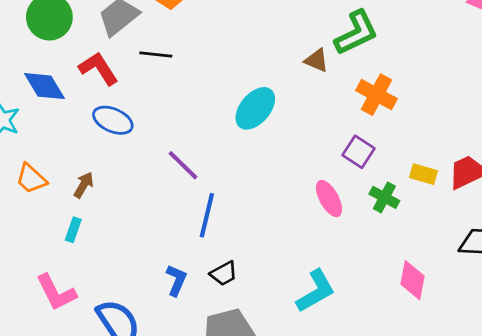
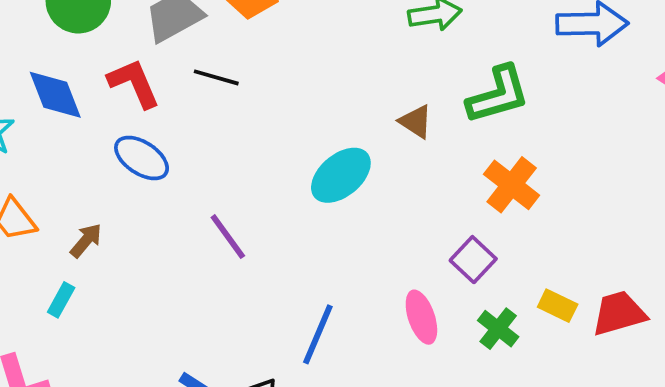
brown triangle: (317, 60) -> (416, 122), moved
blue line: (207, 215) -> (318, 334), moved

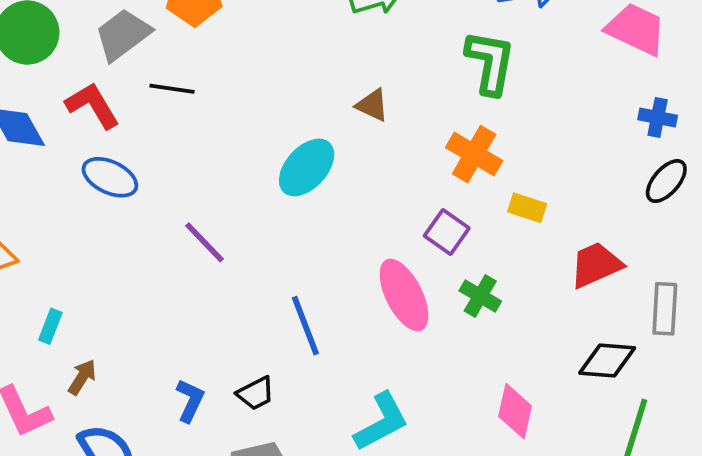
green L-shape: (498, 95) -> (490, 62), moved, turned -56
brown arrow: (86, 240) -> (82, 377), moved
yellow rectangle: (558, 306) -> (527, 208), moved
pink ellipse: (421, 317) -> (404, 295), size x1.4
blue line: (318, 334) -> (305, 326), turned -36

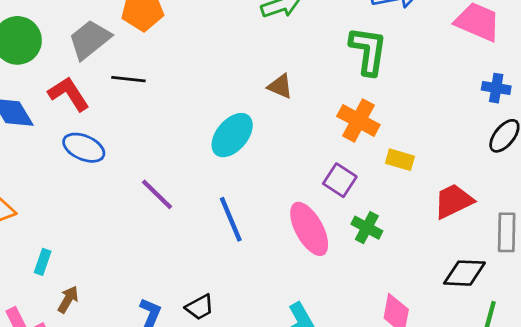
blue line: (305, 326) -> (231, 219), moved

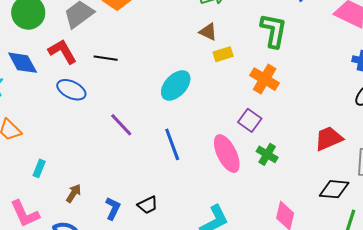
black line: (128, 79) -> (106, 58), moved
brown triangle: (280, 86) -> (208, 32), moved
yellow rectangle: (400, 160) -> (223, 54), moved, turned -36
brown arrow: (68, 300) -> (74, 193), moved

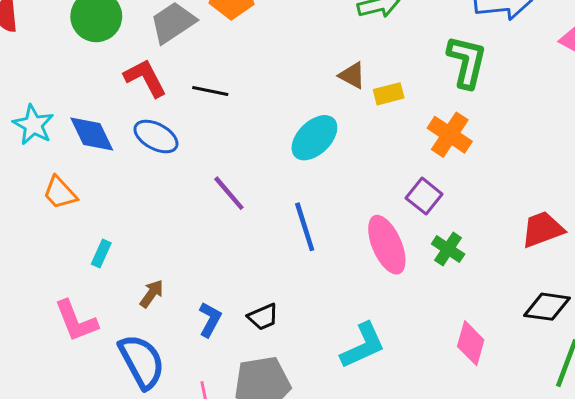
brown triangle: (208, 32) -> (352, 75), moved
blue diamond: (23, 63) -> (92, 134), moved

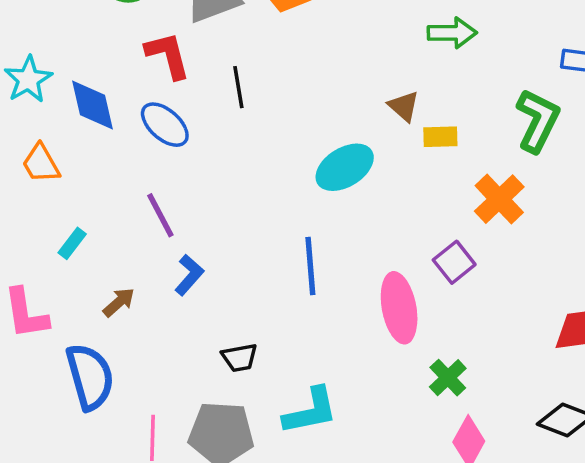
black line: (210, 91) -> (238, 87), turned 56
purple line: (229, 193) -> (160, 215), moved
green cross: (448, 249) -> (448, 378), moved
blue L-shape: (210, 320) -> (189, 275), moved
cyan L-shape: (363, 346) -> (310, 411), moved

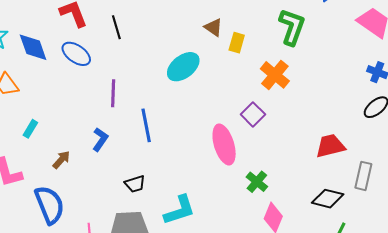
yellow rectangle: (440, 137) -> (237, 43), turned -66
purple line: (160, 215) -> (113, 93), moved, turned 36
blue line: (310, 266) -> (146, 125), moved

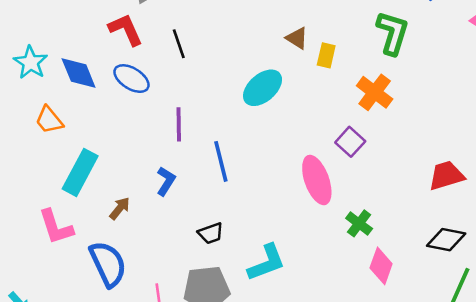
cyan rectangle: (30, 129) -> (80, 172), size x2.0

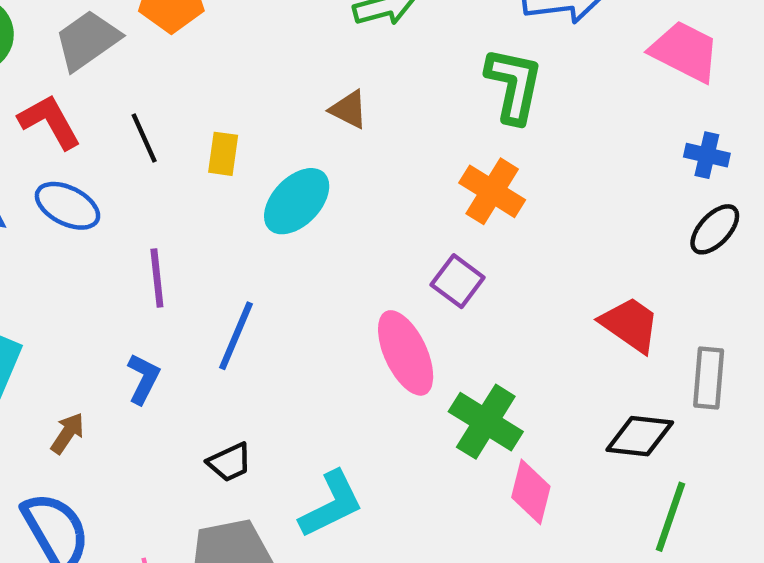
yellow rectangle: (326, 55) -> (223, 154), moved
blue line: (221, 161) -> (236, 336), turned 42
red trapezoid: (446, 176) -> (630, 325), turned 57
green cross: (359, 223) -> (486, 422), size x1.5

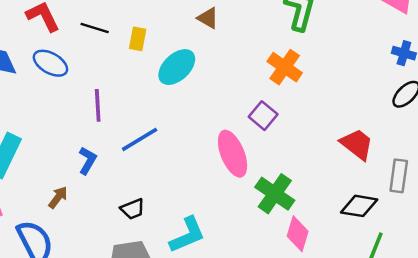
black line: (144, 138) -> (95, 28), turned -52
blue line: (236, 336) -> (140, 139), turned 33
brown arrow: (67, 433) -> (58, 197), moved

